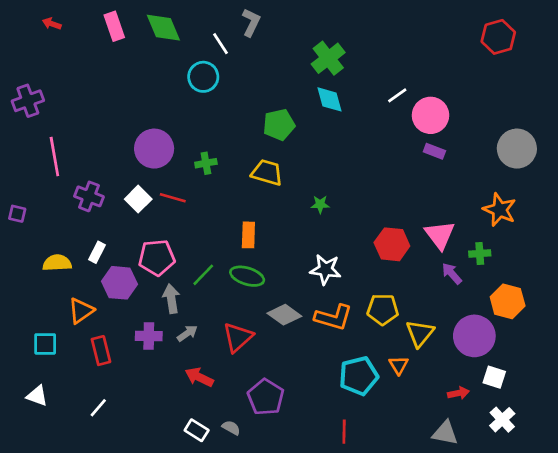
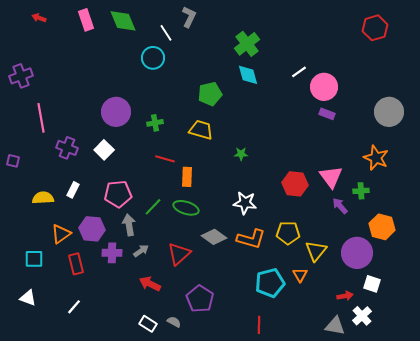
red line: (173, 198) -> (165, 159), moved
purple hexagon: (120, 283) -> (92, 229), moved
white cross: (502, 420) -> (362, 316), moved

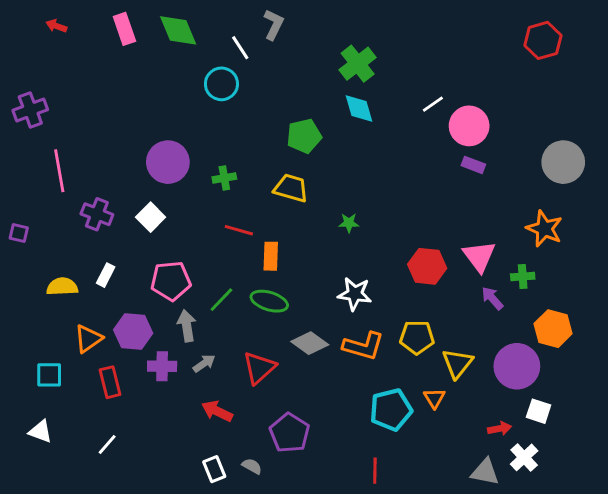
white rectangle: (148, 324) -> (214, 469), turned 36

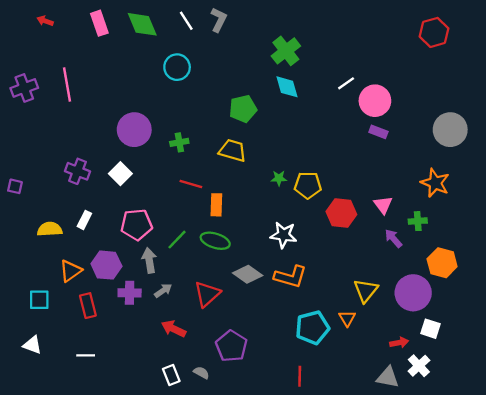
white line: (240, 48) -> (186, 21), moved
pink line: (59, 171) -> (67, 84), moved
pink triangle: (479, 256) -> (383, 205), size x0.7
yellow pentagon: (417, 337) -> (308, 185), moved
white line: (107, 444) -> (86, 355), turned 48

